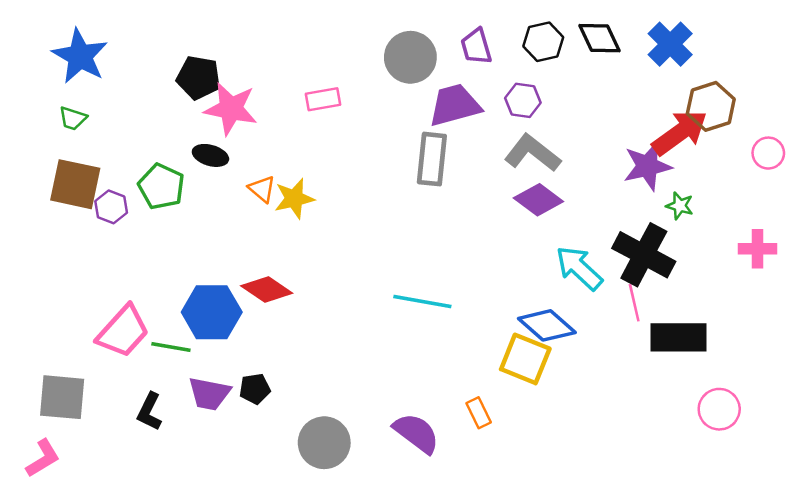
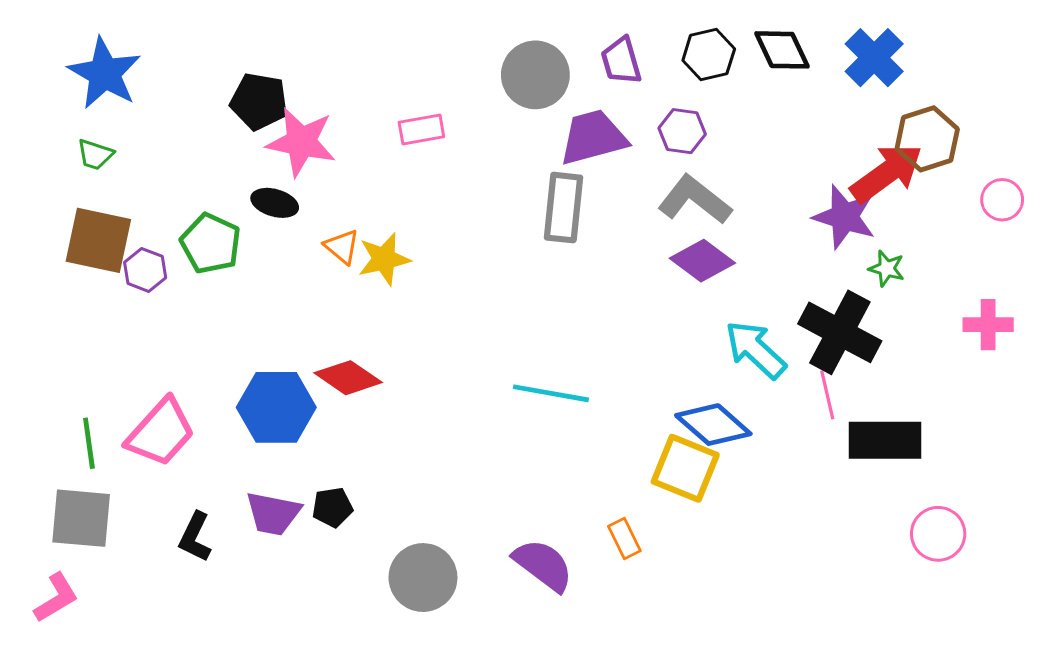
purple star: (647, 166) -> (844, 217), turned 30
green line: (171, 347) -> (89, 443), moved, turned 72

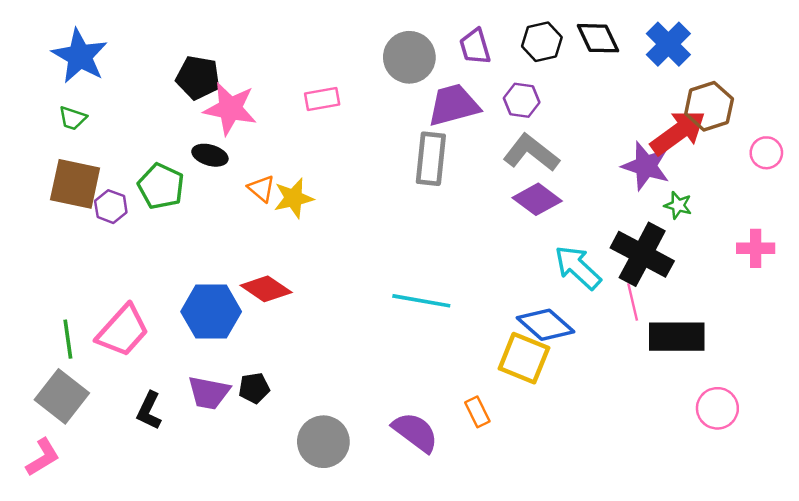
gray square: (81, 518) -> (62, 396), turned 33

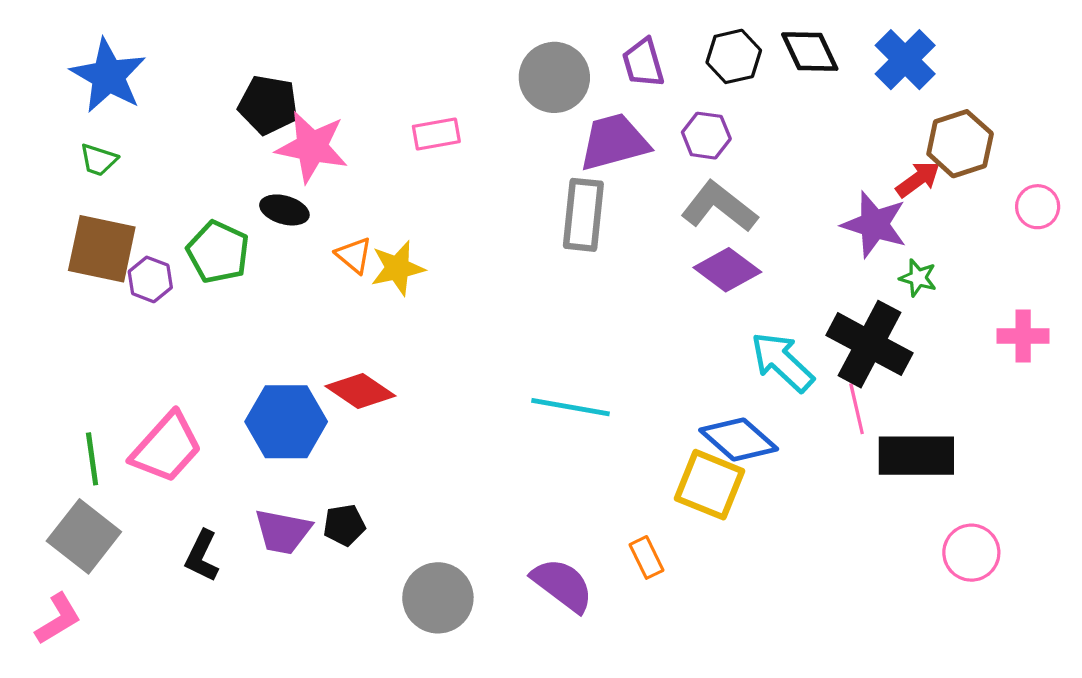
red arrow: (678, 132) -> (918, 179), size x0.6

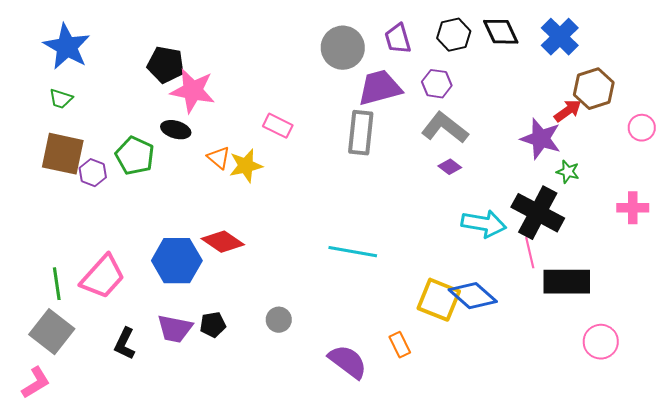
pink rectangle: (436, 134) -> (278, 126), moved, turned 36
purple diamond: (727, 270) -> (450, 167), size x0.6
cyan arrow: (782, 362) -> (484, 224), turned 147
blue diamond: (739, 439) -> (473, 296), moved
gray circle: (438, 598) -> (279, 320), moved, size x0.6

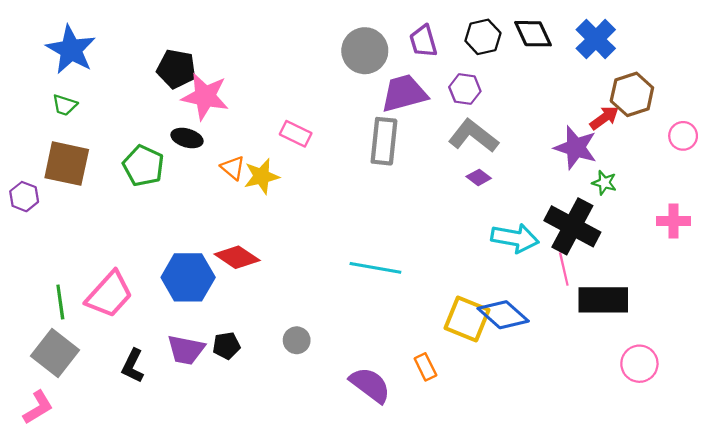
purple hexagon: (93, 173) -> (24, 197), moved

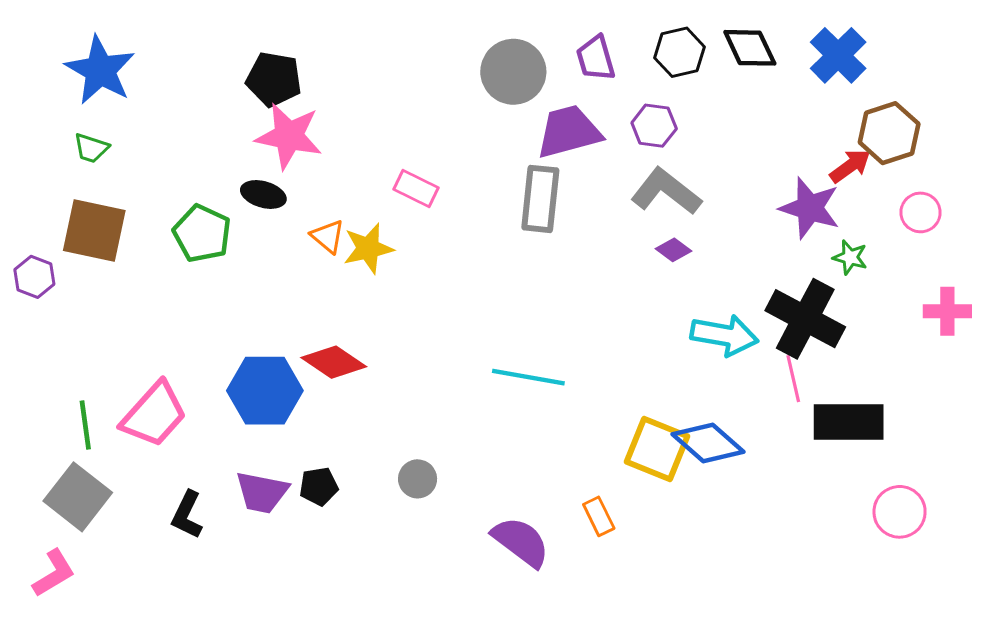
black pentagon: (176, 69) -> (274, 79), moved
pink circle: (683, 136) -> (921, 212), moved

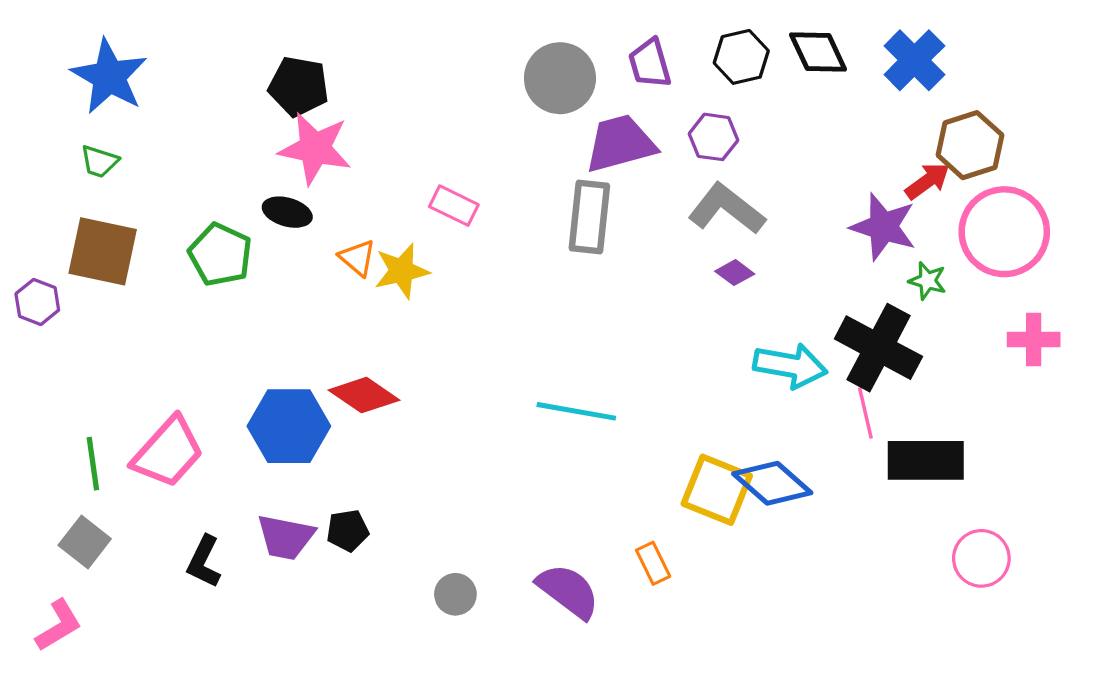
pink circle: (921, 212) -> (1004, 232), size x2.0
gray circle: (418, 479) -> (455, 594), moved
gray square: (78, 497) -> (85, 542), size x0.7

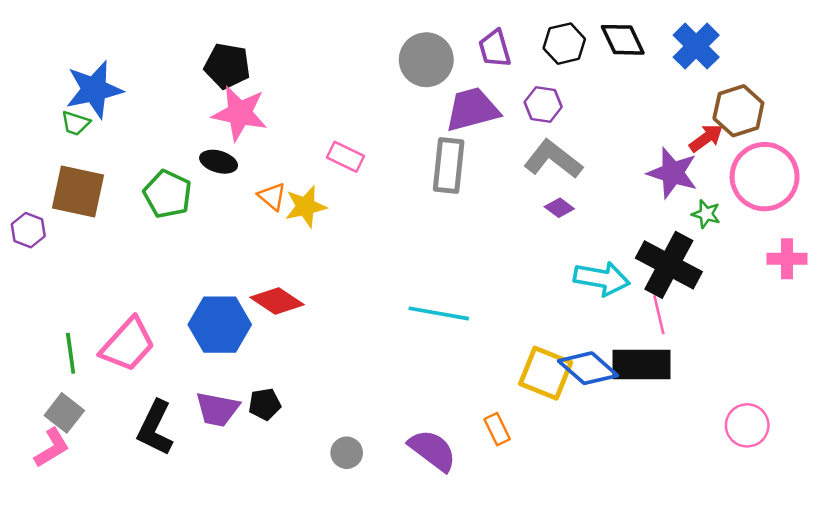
blue star: (109, 77) -> (94, 90), moved, turned 30
black rectangle: (926, 460) -> (641, 364), moved
black L-shape: (204, 562) -> (155, 428), size x1.4
pink L-shape: (59, 625) -> (52, 448), moved

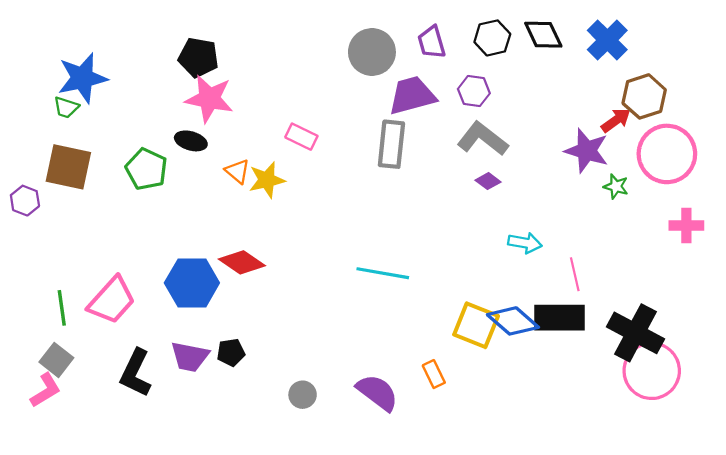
black cross: (669, 265) -> (635, 333), moved
cyan arrow: (602, 279) -> (525, 243), size x0.7
pink circle: (747, 425) -> (652, 371), size x1.5

